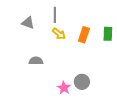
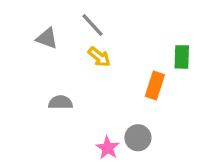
gray line: (55, 15) -> (92, 25), turned -42
orange rectangle: (84, 35) -> (155, 86), moved

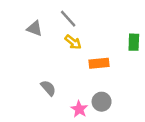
orange rectangle: (155, 86) -> (99, 63), moved, turned 66
gray semicircle: (60, 102) -> (48, 88), moved, turned 49

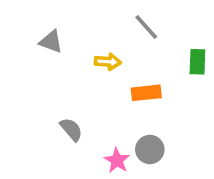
gray line: (68, 19) -> (146, 27), moved
yellow arrow: (73, 42) -> (108, 62), turned -35

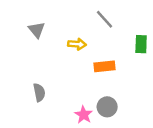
gray triangle: (51, 42) -> (37, 30), turned 30
gray semicircle: (71, 129) -> (39, 92), moved, turned 30

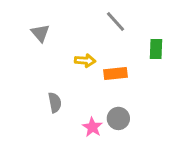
yellow arrow: (77, 44) -> (85, 61), moved
gray semicircle: (39, 92) -> (55, 103), moved

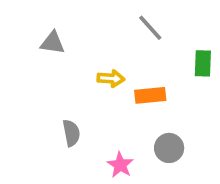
gray triangle: (40, 33) -> (53, 43), turned -42
gray circle: (118, 118) -> (169, 148), moved

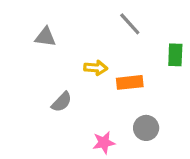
gray semicircle: (71, 133) -> (62, 102), moved, turned 55
pink star: (120, 165) -> (104, 143), turned 30

